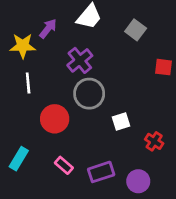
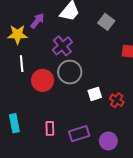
red circle: (55, 119) -> (43, 80), moved
red cross: (154, 141) -> (117, 100), moved
cyan rectangle: (19, 159) -> (14, 123), turned -42
pink rectangle: (64, 165) -> (50, 128), turned 48

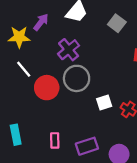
white line: (22, 64) -> (24, 69), turned -35

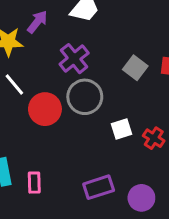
gray square: (117, 23) -> (135, 68), moved
pink rectangle: (55, 140) -> (34, 183), moved

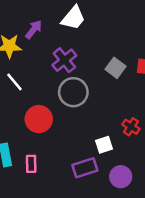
red circle: (45, 109) -> (39, 119), moved
white square: (122, 129) -> (104, 145), moved

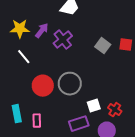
purple arrow: (34, 29) -> (42, 31), moved
gray circle: (73, 92) -> (70, 84), moved
red cross: (131, 127) -> (115, 110), moved

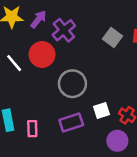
white line: (24, 57) -> (14, 63), moved
red circle: (43, 86) -> (42, 55), moved
purple rectangle: (79, 124) -> (71, 123), moved

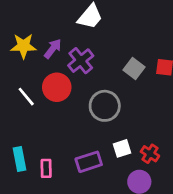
gray circle: (72, 84) -> (105, 106), moved

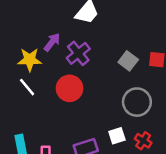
yellow star: (23, 46) -> (30, 60), moved
red circle: (57, 87) -> (70, 88), moved
gray circle: (105, 106) -> (137, 102), moved

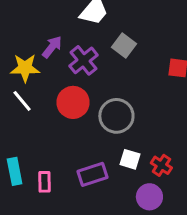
gray square: (128, 61) -> (124, 45), moved
gray circle: (137, 102) -> (116, 116), moved
white square: (117, 136) -> (130, 159), turned 35

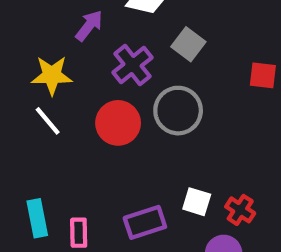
purple arrow: (52, 47) -> (89, 26), moved
gray circle: (116, 116) -> (178, 111), moved

